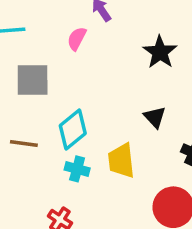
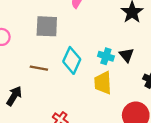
cyan diamond: (73, 129) -> (72, 60), turned -30
cyan cross: (77, 169) -> (106, 56), moved

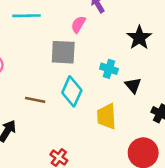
gray square: (47, 26) -> (63, 52), moved
cyan cross: (106, 56) -> (109, 69), moved

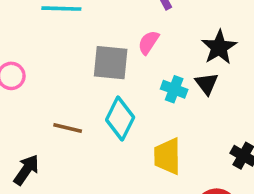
pink semicircle: (78, 24) -> (148, 42), moved
black triangle: (133, 85) -> (207, 84), moved

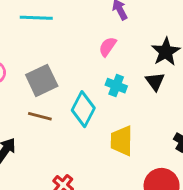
gray square: (111, 63) -> (42, 80), moved, turned -32
cyan cross: (174, 89) -> (116, 86), moved

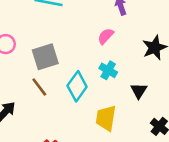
black triangle: (155, 81) -> (139, 91), moved
brown line: (40, 116) -> (39, 87), turned 30

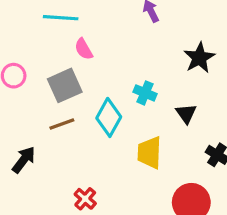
pink semicircle: (106, 36) -> (84, 49), moved, turned -66
brown line: (39, 87) -> (62, 124), turned -66

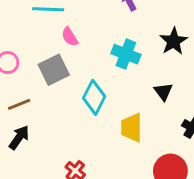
cyan cross: (145, 93) -> (126, 54), moved, size x1.4
brown line: (62, 124) -> (19, 104), moved

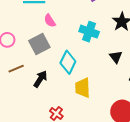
yellow trapezoid: (132, 128) -> (83, 88), moved
black arrow: (19, 138) -> (40, 79), moved

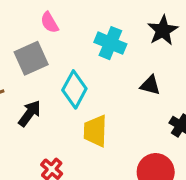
black triangle: (116, 57) -> (150, 85), turned -40

